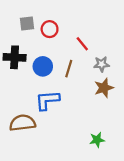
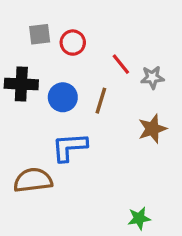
gray star: (102, 64) -> (152, 77), moved
green star: (97, 140) -> (139, 218), moved

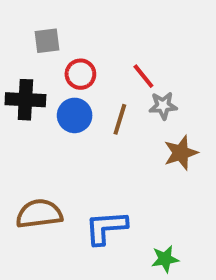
red circle: (73, 43) -> (80, 74), moved
gray star: (152, 77) -> (163, 106), moved
blue L-shape: (69, 147) -> (106, 227), moved

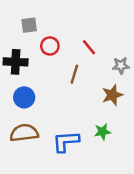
gray star: (163, 106) -> (121, 66), moved
blue circle: (75, 115) -> (24, 97), moved
green star: (165, 259) -> (102, 132), moved

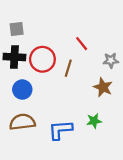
gray square: (29, 25) -> (17, 29), moved
red circle: (50, 46) -> (42, 59), moved, size x1.5
brown star: (112, 95) -> (103, 87), turned -30

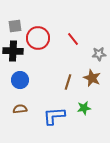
red circle: (42, 59) -> (38, 38), moved
brown line: (68, 68) -> (68, 82), moved
brown semicircle: (22, 122) -> (20, 109), size x0.6

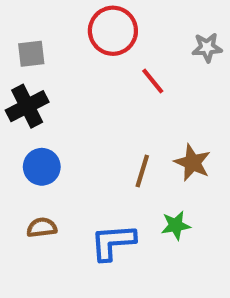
red circle: (38, 38) -> (113, 31), moved
black cross: (13, 51) -> (27, 106), turned -30
gray star: (99, 54) -> (207, 47), moved

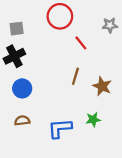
brown line: (142, 171) -> (75, 76), moved

